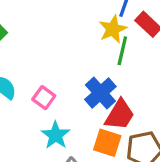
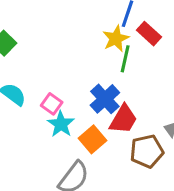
cyan star: (56, 135) -> (61, 124), moved
orange square: (107, 143) -> (92, 139), moved, turned 32

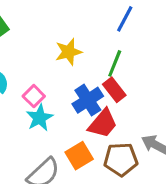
red rectangle: (149, 34) -> (114, 90), moved
yellow star: (116, 39) -> (69, 52), moved
orange square: (92, 139) -> (79, 156), moved

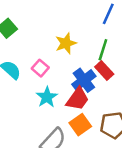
pink square: (34, 96) -> (40, 68), moved
red trapezoid: (103, 124) -> (78, 99), moved

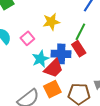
blue cross: (84, 80) -> (61, 54), turned 30
cyan star: (47, 97) -> (40, 59), moved

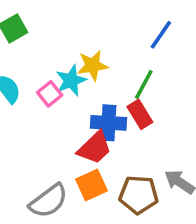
cyan star: (40, 59) -> (71, 80), moved

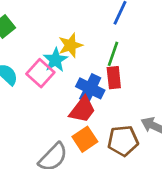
pink square: (50, 94) -> (40, 73), size x1.4
red rectangle: (140, 114) -> (114, 78), turned 35
blue cross: (108, 123) -> (90, 88), turned 32

